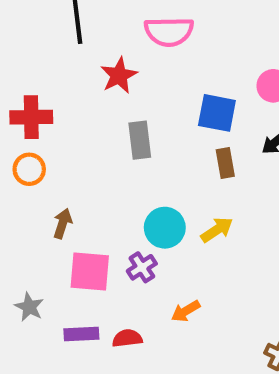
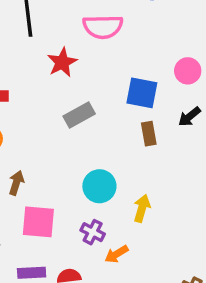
gray rectangle: (140, 140) -> (79, 115), turned 68
yellow arrow: (217, 230) -> (142, 208), moved, turned -40
purple cross: (142, 267) -> (93, 232), moved, turned -30

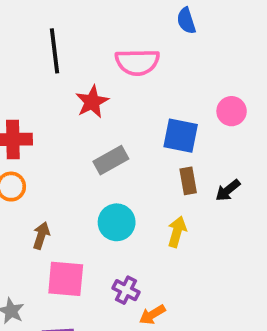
black arrow: (189, 117) -> (228, 190), moved
cyan circle: (99, 186) -> (117, 222), moved
yellow arrow: (142, 208) -> (177, 232), moved

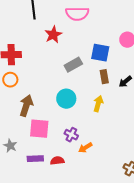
gray rectangle: (111, 160) -> (73, 65), moved
brown arrow: (41, 236) -> (26, 106), size x1.5

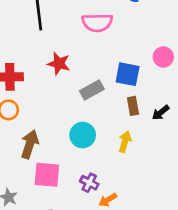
red star: (53, 35) -> (59, 64), moved, turned -30

